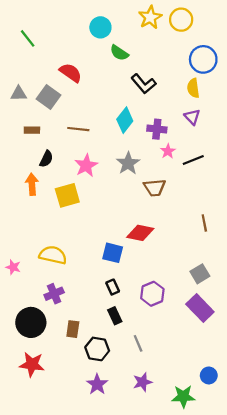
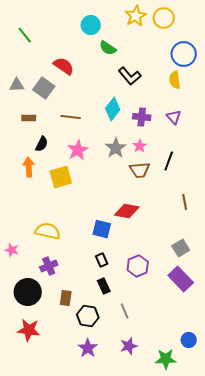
purple triangle: (192, 117) -> (174, 117), moved
pink star: (168, 151) -> (140, 146), moved
black line: (193, 160) -> (169, 161), moved, turned -48
pink star: (13, 267) -> (12, 250), moved

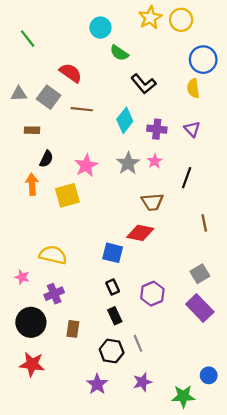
brown line: (71, 117) -> (82, 109), moved
brown trapezoid: (140, 170) -> (152, 202), moved
pink star: (12, 250) -> (22, 277), moved
black hexagon: (88, 316) -> (112, 351), moved

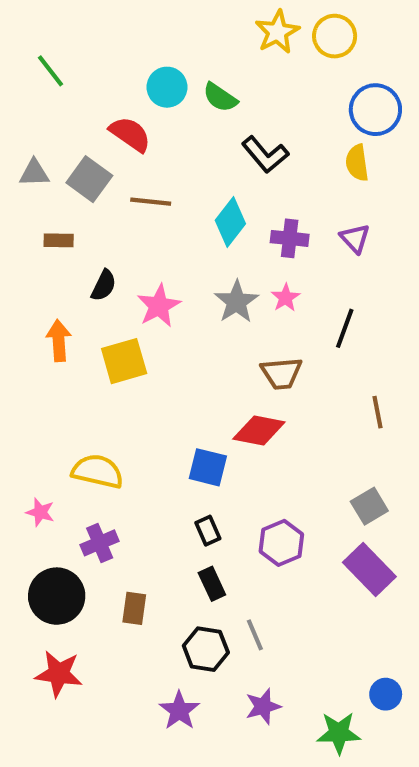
cyan circle: (100, 28) -> (167, 87), moved
black semicircle: (46, 159) -> (104, 285), moved

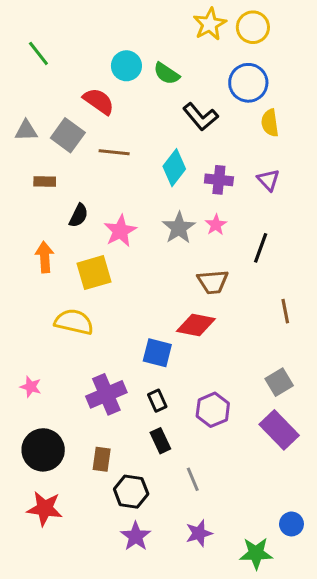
blue circle: (375, 110) -> (248, 83), moved
yellow semicircle: (98, 471) -> (74, 322), moved
purple cross: (100, 543) -> (106, 394), moved, size x1.4
black hexagon: (206, 649) -> (131, 492), moved

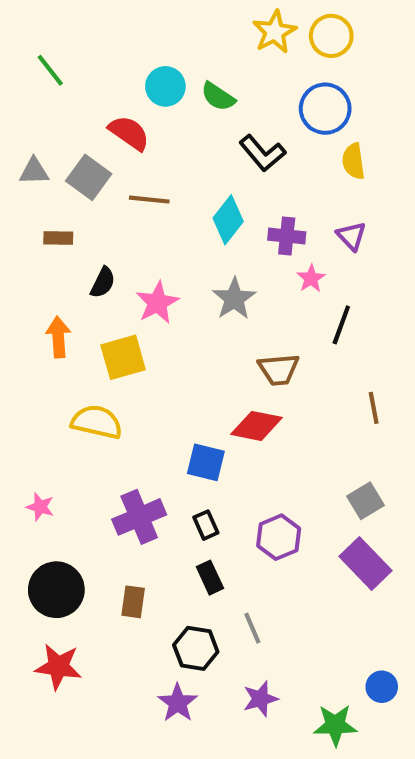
pink star: (216, 225) -> (311, 278), moved
black hexagon: (131, 492) -> (196, 648), moved

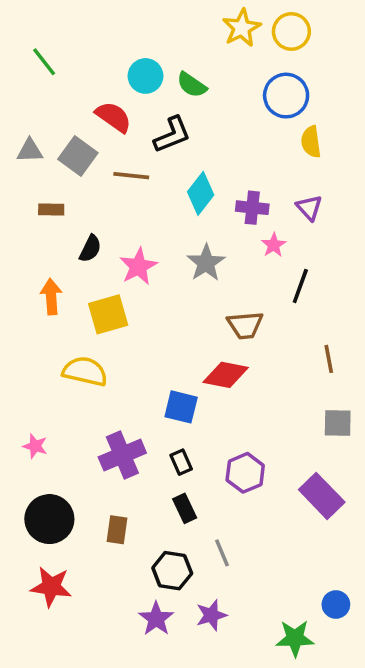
black L-shape: (262, 153) -> (172, 135), moved, turned -72
gray square: (366, 501) -> (338, 423), moved, turned 32
purple star: (260, 699) -> (211, 615), moved

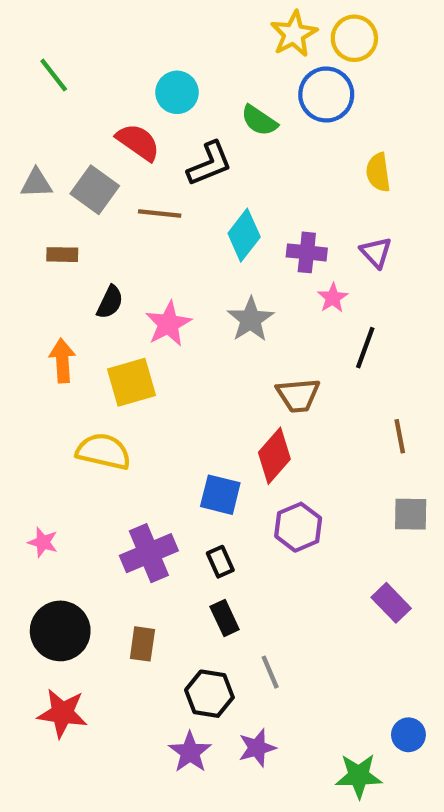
green semicircle: (192, 85) -> (259, 120), moved
blue circle: (286, 96) -> (326, 95), moved
red diamond: (226, 375) -> (274, 456), turned -60
purple hexagon: (245, 473) -> (298, 527), moved
purple rectangle: (322, 496) -> (391, 603), size x0.7

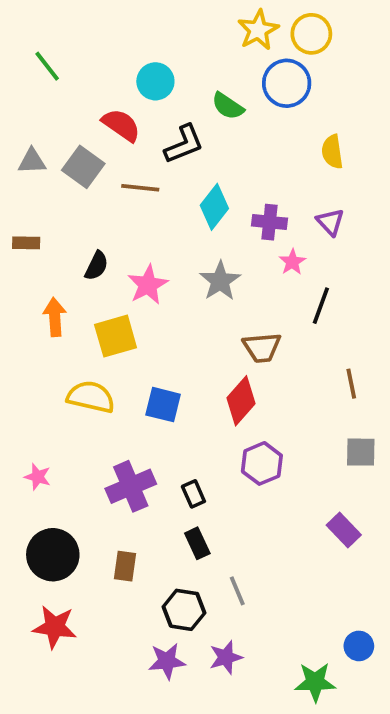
brown rectangle: (62, 255) -> (26, 243), moved
blue square: (220, 495) -> (163, 405), moved
purple star: (190, 752) -> (167, 661), turned 30

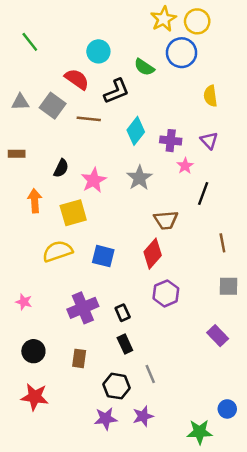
yellow semicircle: (91, 397) -> (58, 251), turned -32
black circle: (53, 555) -> (33, 351), size x0.7

